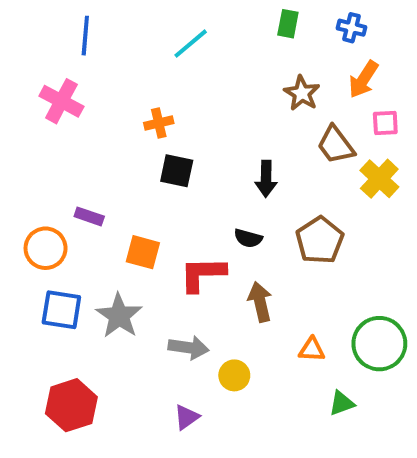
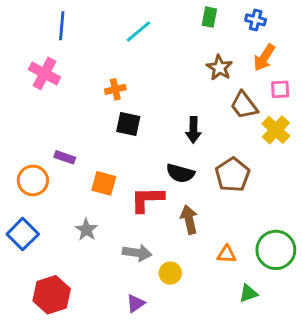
black semicircle: (248, 238) -> (180, 173), size x1.4
blue square: (61, 310) -> (23, 234), moved, turned 36
gray star: (119, 316) -> (86, 230), size x0.7

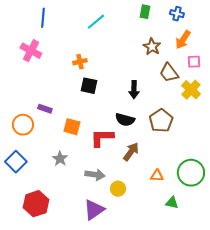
brown arrow: (189, 220) -> (131, 152), turned 48
green triangle: (248, 293) -> (172, 203), turned 32
purple triangle: (136, 303) -> (94, 210), size x1.6

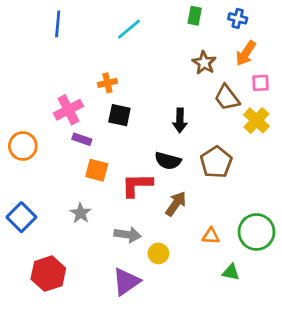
pink cross: (31, 51) -> (68, 110), moved, turned 35
purple rectangle: (45, 109) -> (82, 139), moved
orange circle: (23, 125) -> (23, 146), moved

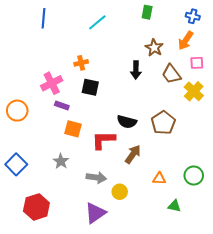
blue cross: (238, 18) -> (193, 16), moved
black arrow: (180, 120) -> (136, 70), moved
green circle: (256, 232) -> (194, 176), size x0.7

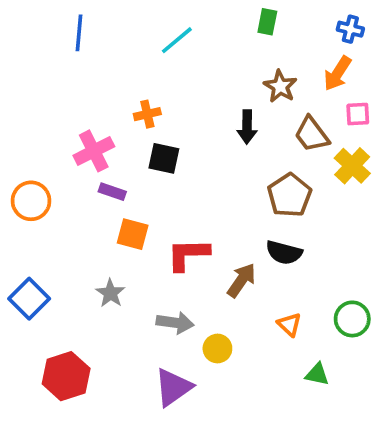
black semicircle: (127, 122) -> (284, 253), moved
brown pentagon: (163, 123) -> (289, 195), moved
orange triangle: (159, 179) -> (289, 324), turned 40

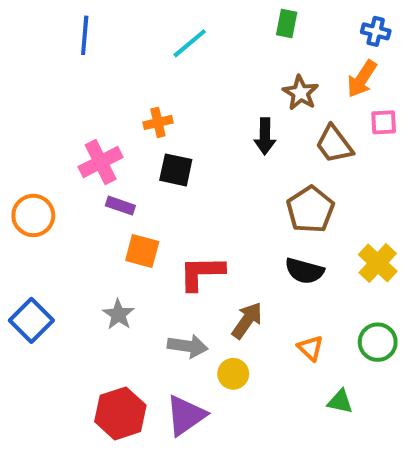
yellow cross: (352, 166) -> (378, 263), moved
brown arrow: (241, 280) -> (247, 320), moved
red hexagon: (66, 376) -> (120, 413), moved

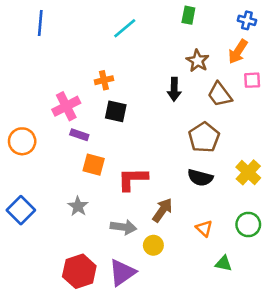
blue line: (85, 35) -> (40, 23), moved

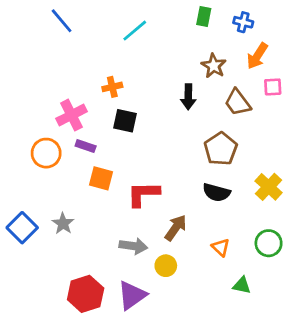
blue cross: (247, 20) -> (243, 22), moved
blue line: (40, 23) -> (62, 21), moved, turned -45
orange circle: (22, 141) -> (46, 153), moved
gray star: (78, 206) -> (63, 223), moved

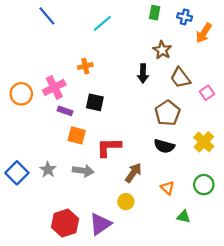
orange arrow: (257, 56) -> (204, 33), moved
pink square: (273, 87) -> (207, 93), moved, turned -32
black square: (125, 121) -> (95, 102), moved
orange circle: (46, 153) -> (21, 94), moved
gray arrow: (133, 246) -> (83, 171), moved

